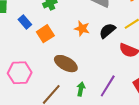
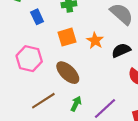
orange square: (45, 34) -> (67, 37), moved
pink hexagon: (20, 73) -> (29, 59), moved

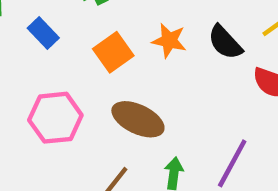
black semicircle: (121, 50) -> (225, 42), turned -90

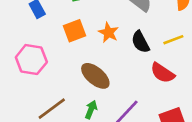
brown ellipse: (138, 119) -> (95, 76), moved

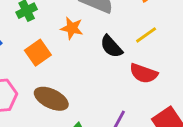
orange star: (108, 33) -> (72, 28), moved
brown ellipse: (95, 76) -> (51, 99), moved

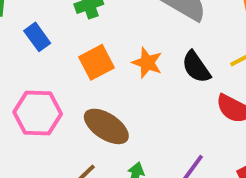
orange star: (72, 28) -> (147, 63), moved

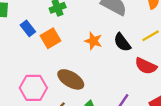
orange square: (97, 62) -> (51, 38), moved
pink hexagon: (38, 113) -> (33, 88), moved

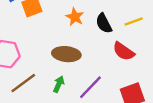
brown ellipse: (71, 79) -> (66, 54), moved, turned -35

